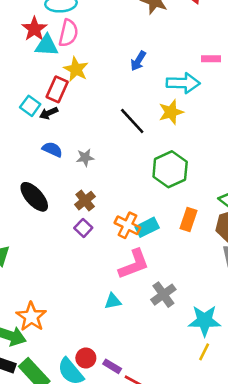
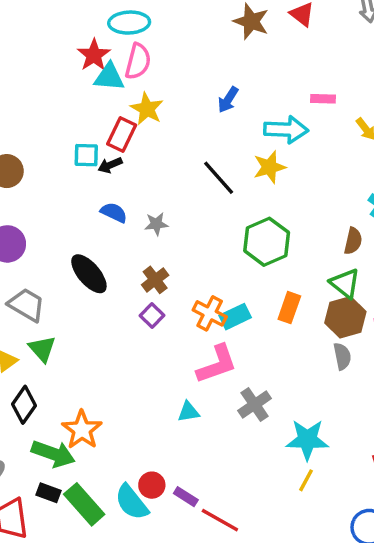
cyan square: (30, 106) -> (86, 155), turned -36

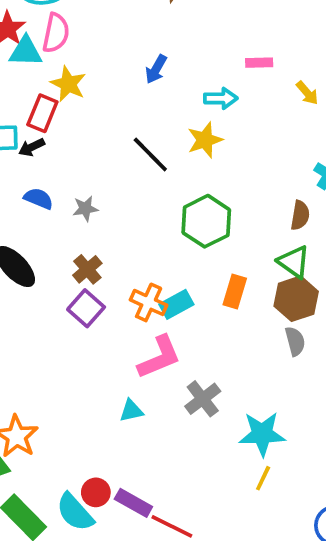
cyan arrow: (286, 130) -> (221, 98), size x0.7
purple square: (152, 316) -> (86, 308), size x1.4
purple rectangle: (186, 497) -> (133, 503), size x1.4

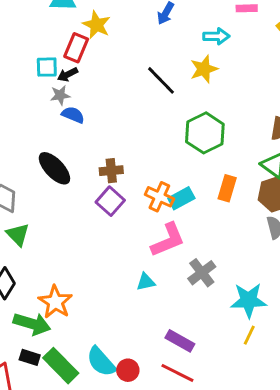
gray star: (85, 208) -> (60, 95), moved
brown cross: (87, 269) -> (111, 171), turned 35
red circle: (96, 492) -> (128, 370), moved
purple rectangle: (133, 503) -> (180, 341), moved

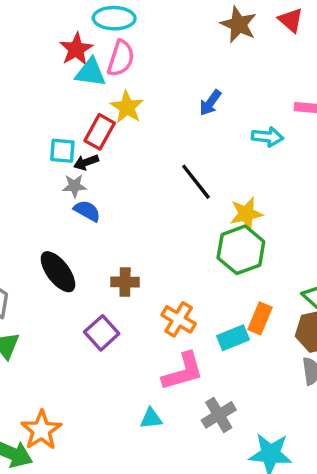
yellow star: (204, 69) -> (246, 214), moved
cyan rectangle: (181, 198) -> (233, 338), moved
purple square: (110, 201) -> (102, 333), moved

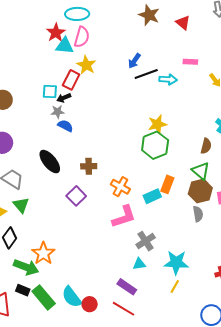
red triangle: (291, 20) -> (183, 23), moved
black line: (196, 182) -> (146, 74), moved, turned -70
cyan triangle: (151, 418) -> (139, 264), moved

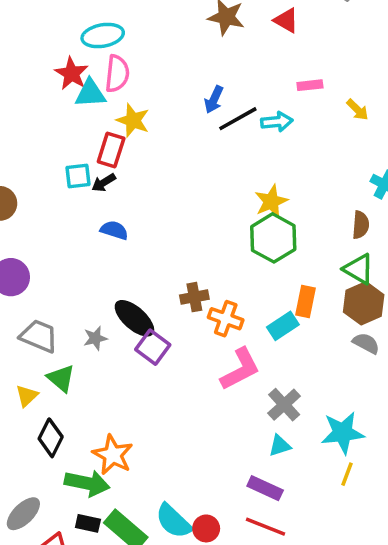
gray star: (58, 112) -> (95, 338), moved
black ellipse: (50, 162) -> (134, 318), moved
brown cross: (89, 166) -> (194, 297), moved
gray semicircle: (198, 214) -> (366, 343), turned -42

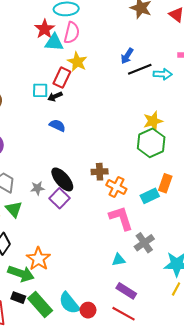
purple square: (153, 347) -> (59, 198), moved
pink L-shape: (240, 369) -> (121, 218), turned -88
cyan triangle: (280, 446) -> (118, 260), moved

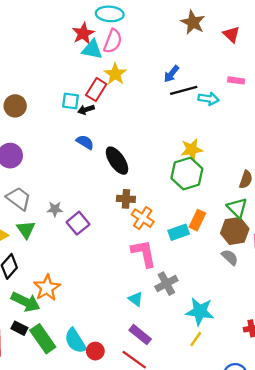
black ellipse: (62, 179) -> (117, 161), moved
cyan triangle: (118, 260) -> (136, 299), turned 40

